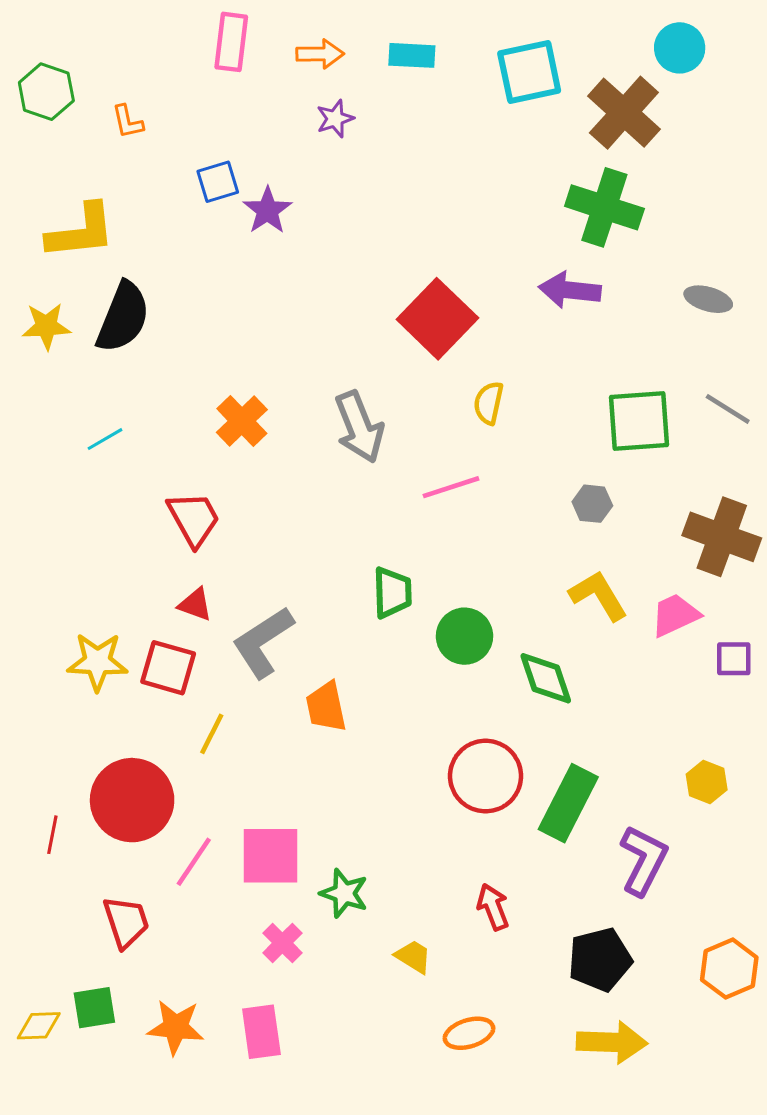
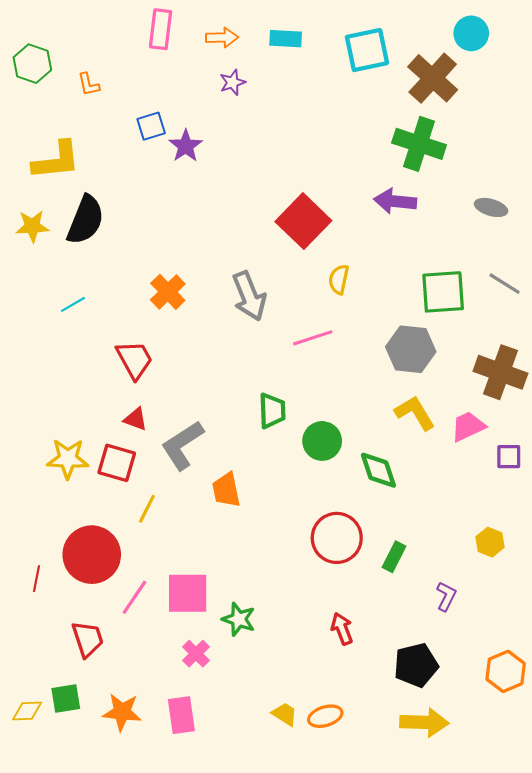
gray hexagon: (592, 504) -> (411, 349), size x1.8
green rectangle: (568, 803) -> (394, 557), size x0.6
purple L-shape: (644, 860) -> (446, 596), size x0.6
yellow trapezoid: (413, 957) -> (285, 714), moved

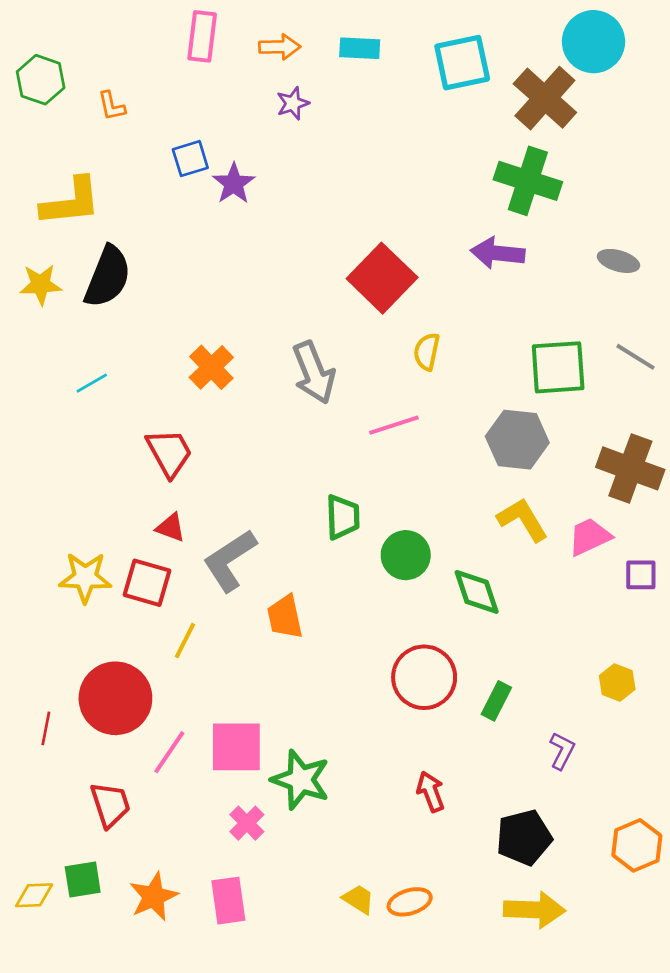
cyan circle: (471, 33) -> (594, 42), size x1.4
green star: (239, 619) -> (301, 780), size x1.4
orange star: (122, 712) -> (154, 897), turned -30

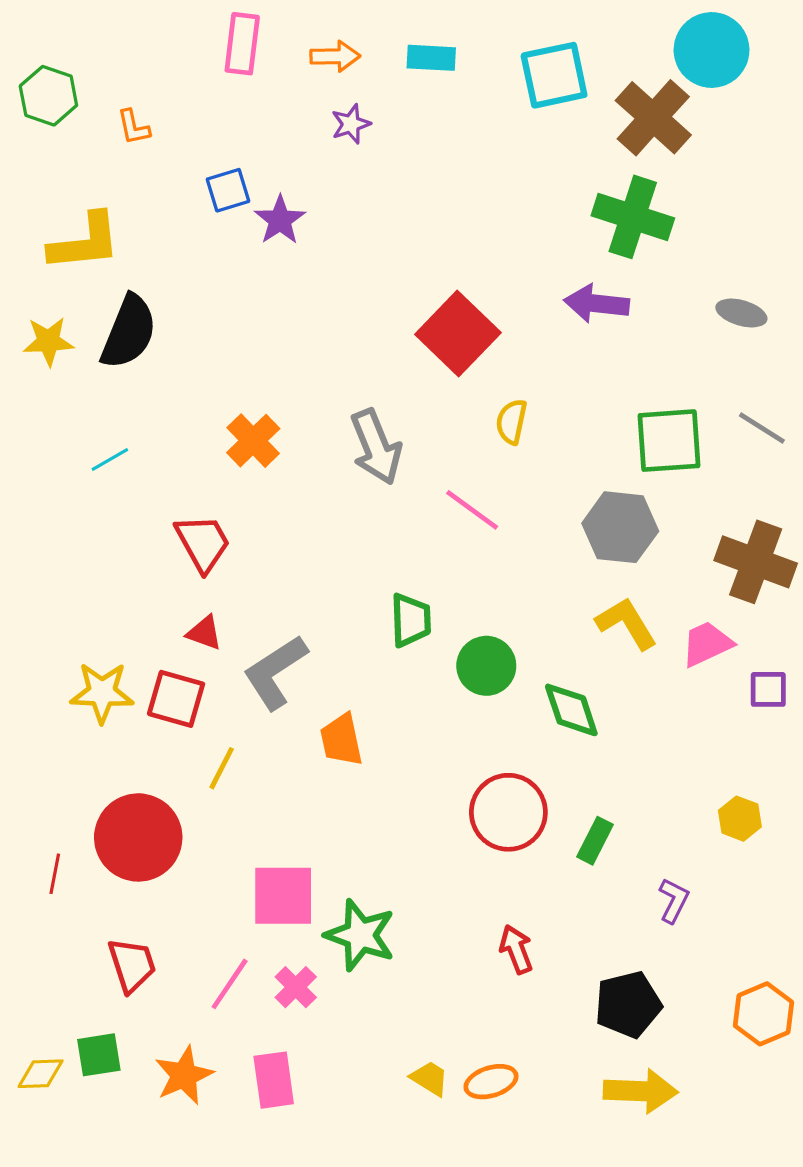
pink line: (394, 425) -> (472, 510), turned 54
pink line: (169, 752) -> (230, 984), moved

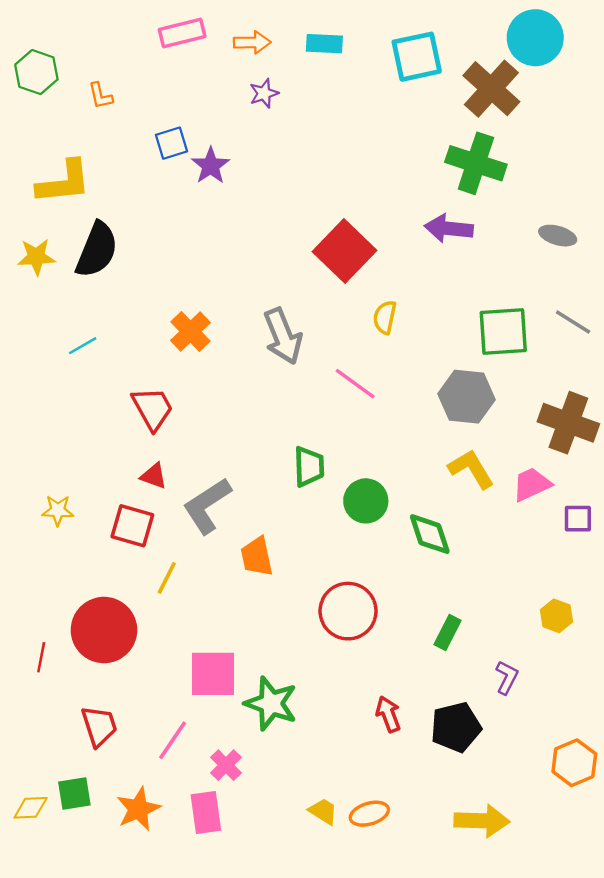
pink rectangle: (242, 44) -> (182, 33), turned 69
yellow star: (102, 693) -> (58, 510), moved, size x0.7
red circle: (508, 812) -> (348, 611), moved
pink cross: (296, 987) -> (226, 765), moved
black pentagon: (628, 1004) -> (456, 727), moved

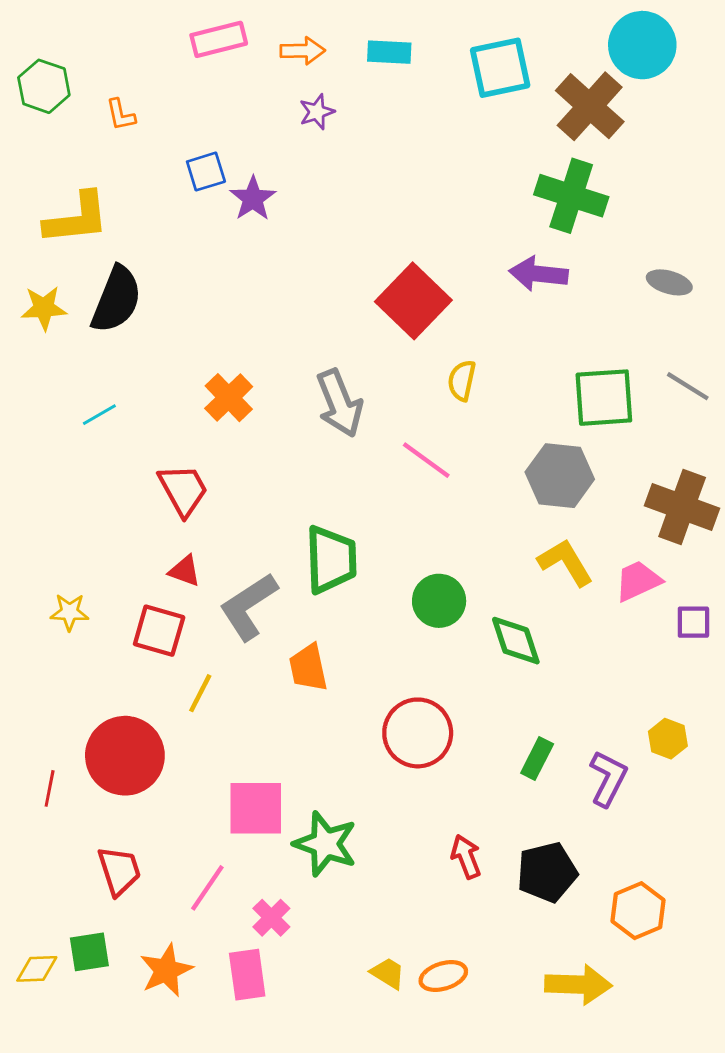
green trapezoid: (309, 467) -> (331, 560), moved, size x1.4
purple L-shape: (507, 677) -> (608, 778), moved, size x1.4
orange hexagon: (574, 763) -> (638, 911), moved

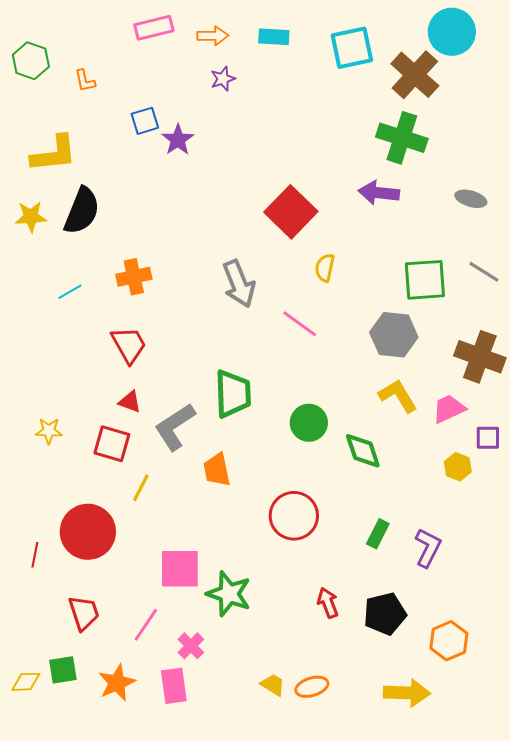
orange cross: (229, 398) -> (134, 277), moved, turned 32
yellow hexagon: (668, 739) -> (458, 467), moved

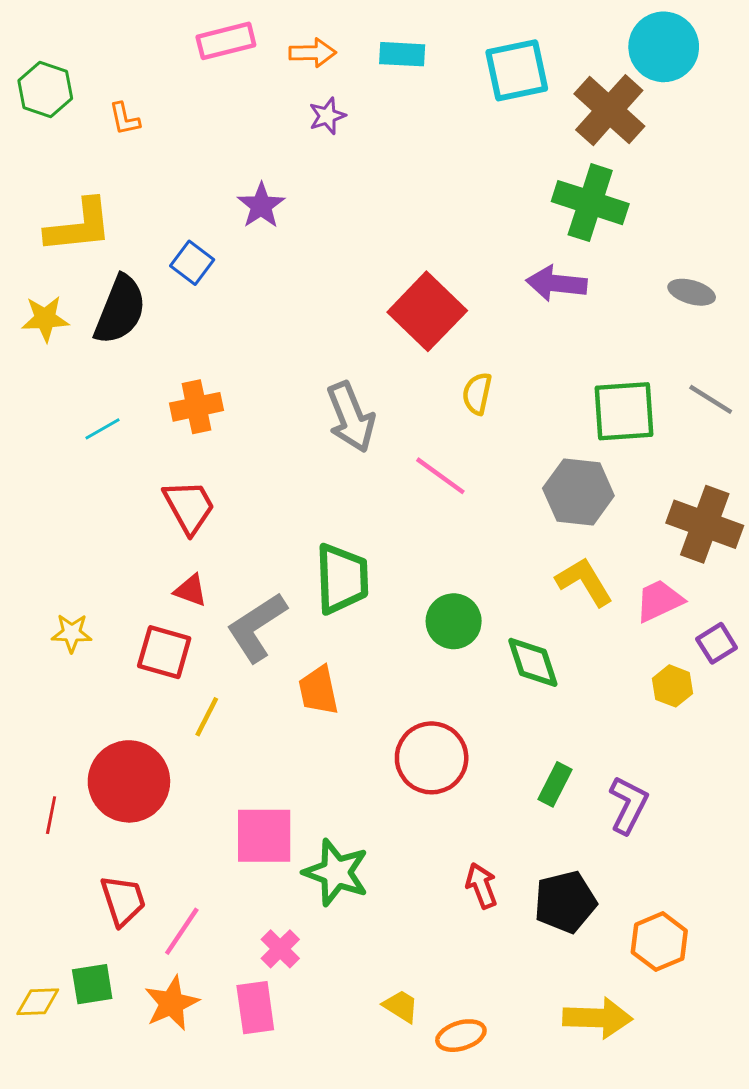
blue square: (145, 121) -> (192, 263), moved, turned -36
purple square: (488, 438) -> (717, 643), turned -32
pink line: (146, 625) -> (182, 931), moved
orange ellipse: (312, 687) -> (461, 1036), moved

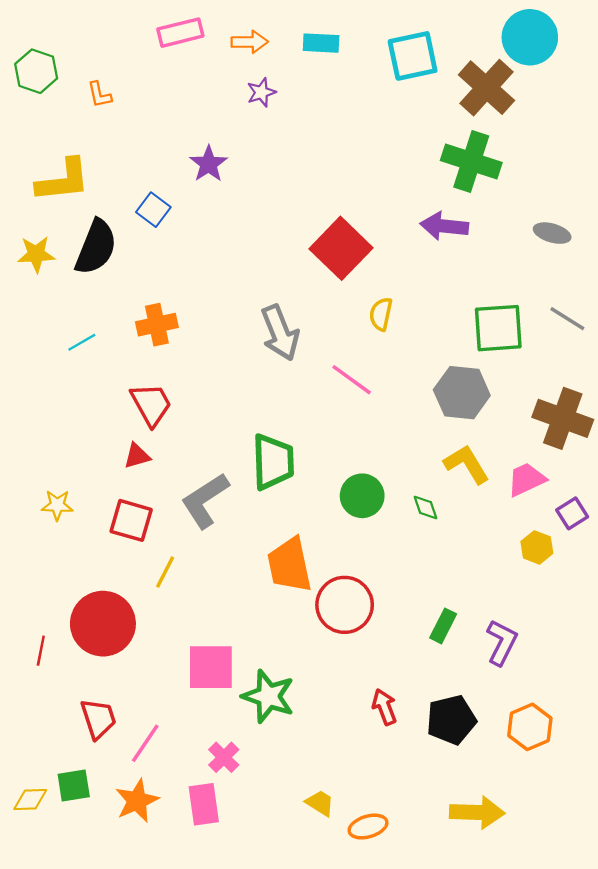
red triangle: (191, 590) -> (137, 456), moved, turned -36
green diamond: (533, 662) -> (425, 508), moved, size x0.6
orange trapezoid: (318, 690) -> (289, 565), moved, size x1.4
orange hexagon: (659, 942) -> (530, 727), moved

